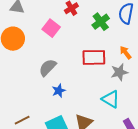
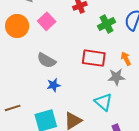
pink square: (51, 28) -> (47, 21), moved
gray semicircle: (48, 68) -> (46, 60), turned -114

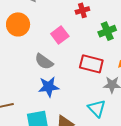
pink square: (47, 21) -> (60, 35), moved
blue star: (54, 85) -> (49, 87), size x1.5

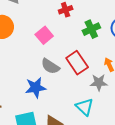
gray semicircle: (44, 62) -> (50, 66), moved
red rectangle: (91, 64) -> (77, 63), turned 45

